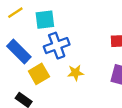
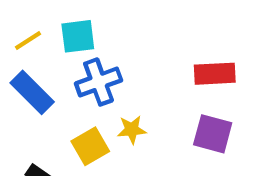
yellow line: (15, 13) -> (28, 40), moved
yellow square: (39, 74) -> (90, 146), moved

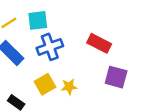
red rectangle: (215, 74) -> (99, 43), moved, turned 30
yellow star: (132, 130) -> (69, 87), moved

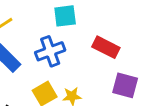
cyan square: (38, 20) -> (65, 16), moved

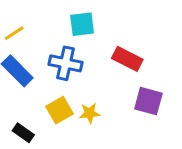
blue cross: (50, 51) -> (65, 63), turned 32

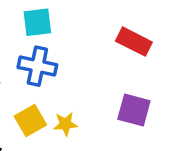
cyan square: (82, 24) -> (37, 22), moved
red rectangle: (127, 59) -> (134, 42), moved

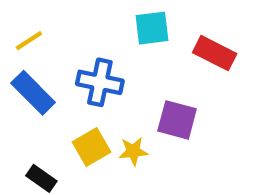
cyan square: (37, 22) -> (152, 28), moved
purple square: (134, 110) -> (177, 120), moved

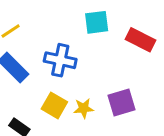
purple square: (177, 120) -> (122, 103), moved, turned -32
yellow square: (92, 147) -> (54, 105), turned -30

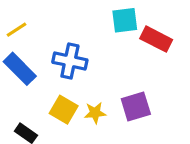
cyan square: (97, 22) -> (125, 20), moved

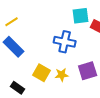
blue cross: (70, 61) -> (65, 42), moved

